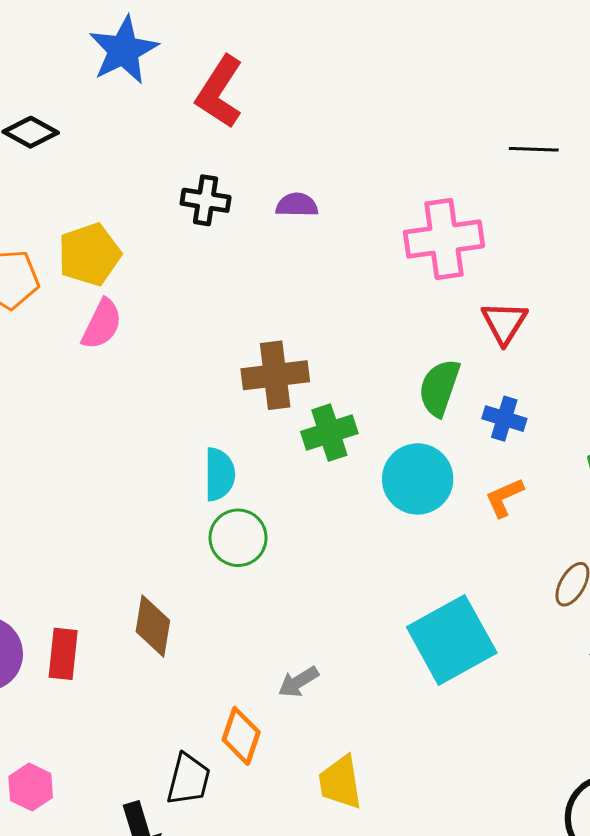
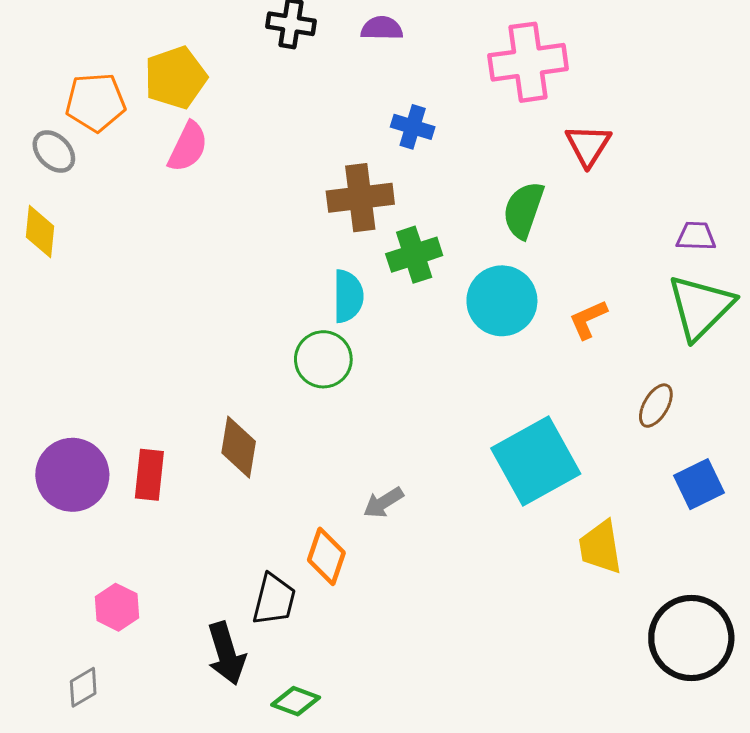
blue cross: (504, 419) -> (413, 127), moved
cyan semicircle: (219, 474) -> (348, 296), moved
yellow trapezoid: (340, 782) -> (600, 547), moved

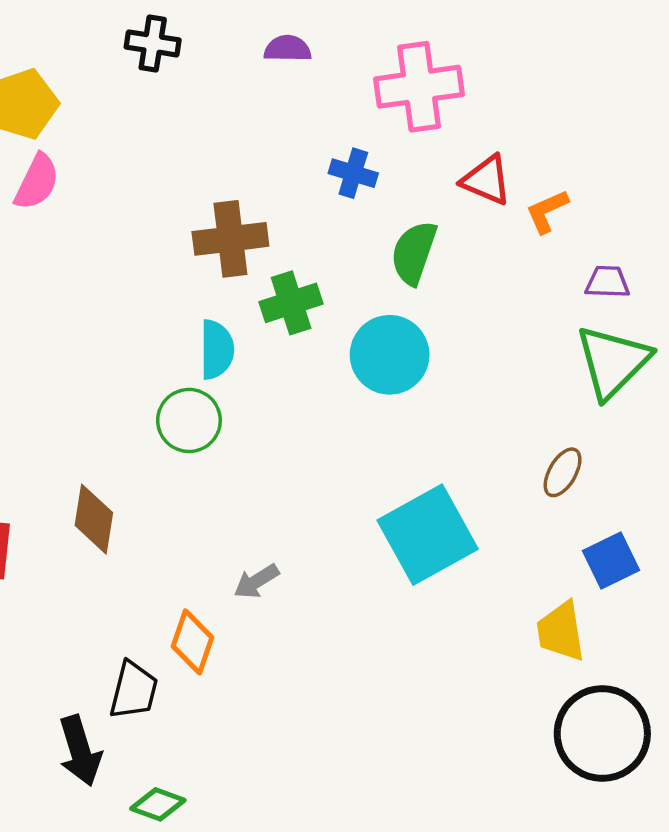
purple semicircle: (382, 28) -> (288, 49), moved
blue cross: (413, 127) -> (353, 173), moved
red triangle: (588, 145) -> (486, 180), turned -39
orange L-shape: (588, 319) -> (547, 211), moved
yellow trapezoid: (600, 547) -> (561, 631), moved

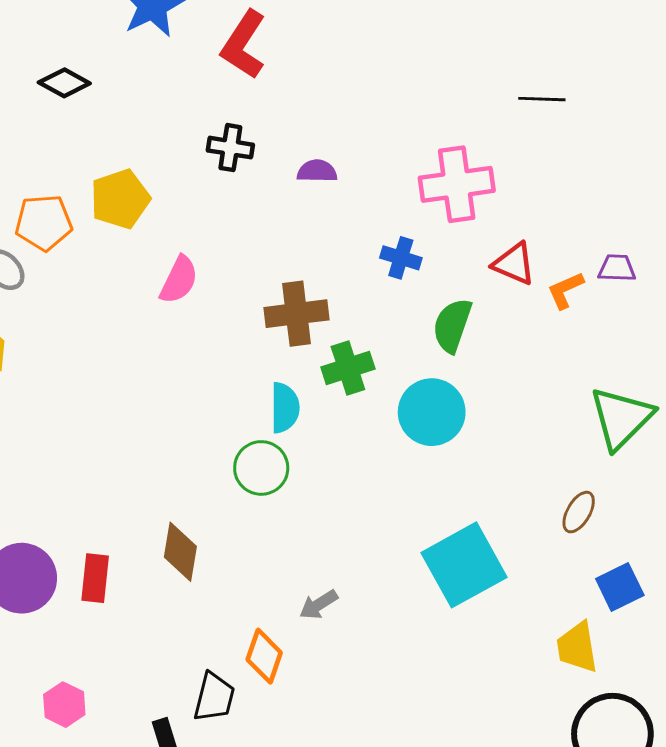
purple semicircle: (288, 49) -> (317, 171), moved
pink semicircle: (37, 182) -> (179, 280), moved
purple trapezoid: (608, 282) -> (617, 268), moved

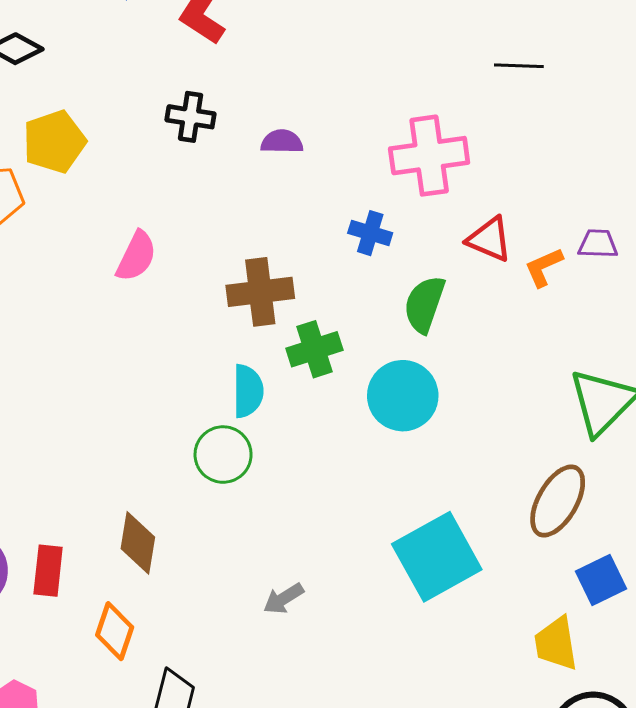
yellow pentagon: (120, 199) -> (54, 142), moved
brown ellipse: (579, 512) -> (558, 501), size x1.6
orange diamond: (264, 656) -> (115, 631), moved

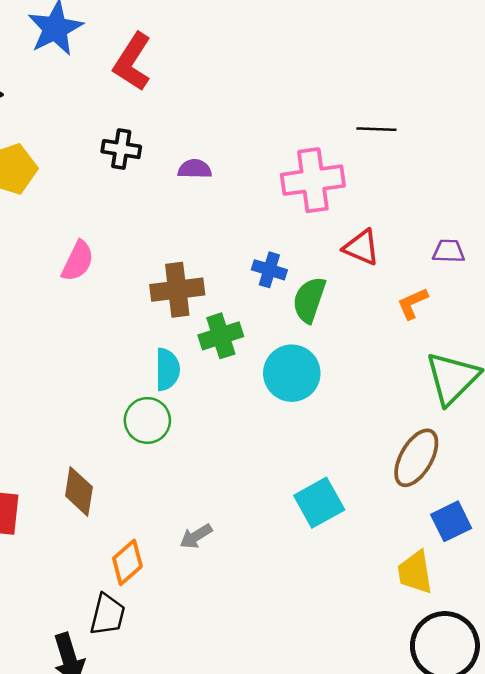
black line: (519, 66) -> (376, 129), moved
blue cross: (370, 233) -> (269, 270), moved
orange L-shape: (544, 267) -> (413, 303), moved
cyan square: (437, 557) -> (319, 503), size x0.7
orange diamond: (115, 631) -> (127, 562), moved, turned 30

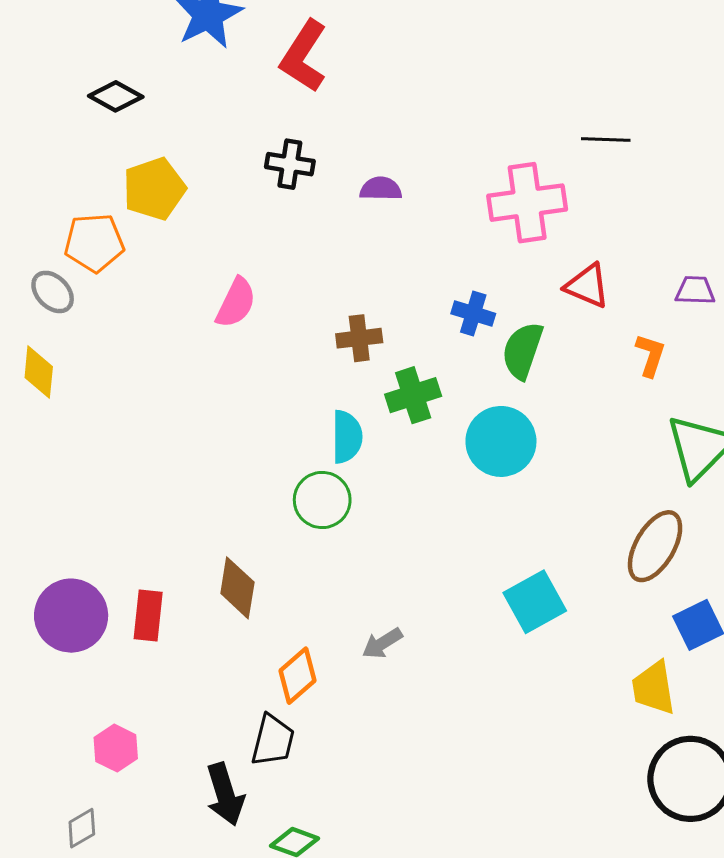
brown cross: (177, 290) -> (359, 338), size x0.7
orange L-shape: (413, 303) -> (650, 355), turned 132

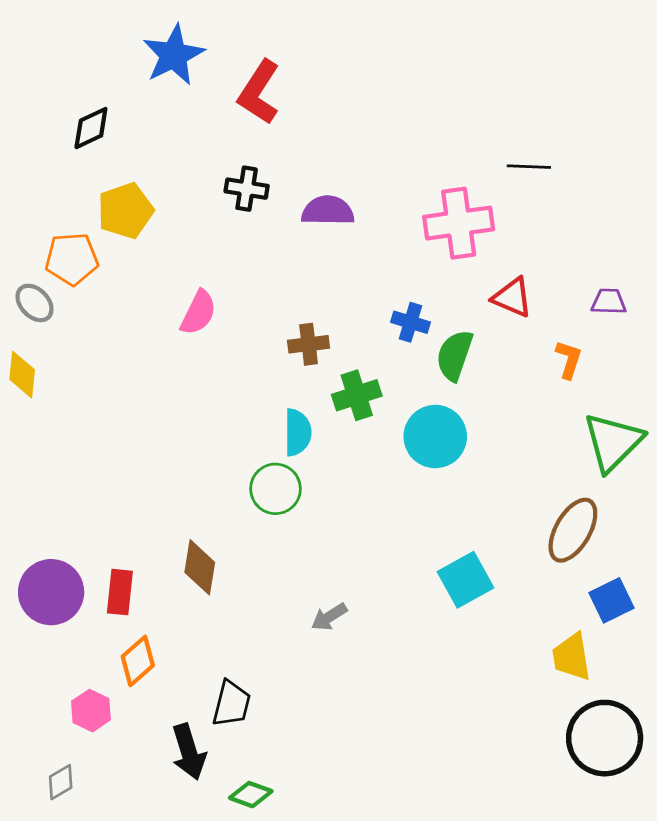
black diamond: (116, 96) -> (91, 128), turned -54
purple semicircle: (381, 189) -> (328, 211), size x1.4
orange diamond: (298, 676) -> (138, 661), moved

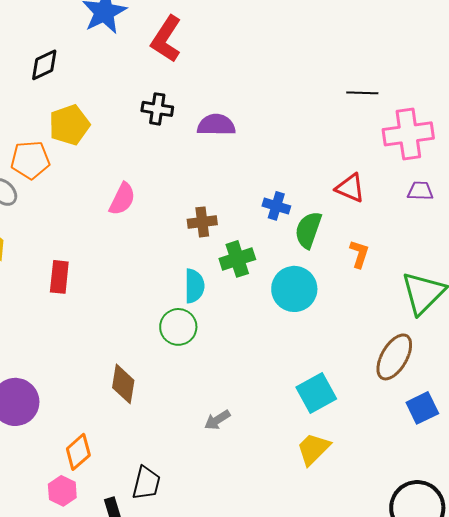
pink cross: (459, 223) -> (408, 134), moved
orange L-shape: (569, 359) -> (359, 254), moved
red rectangle: (120, 592) -> (59, 277), moved
yellow trapezoid: (572, 657) -> (313, 449), moved, turned 54
pink hexagon: (91, 711) -> (62, 491), moved

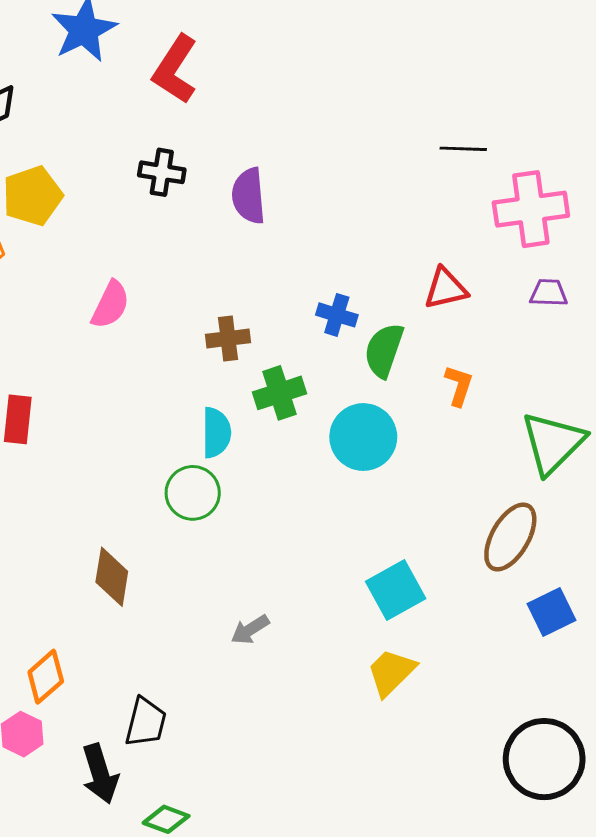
purple semicircle: (216, 125) -> (249, 196), turned -96
red triangle: (350, 188) -> (446, 289), turned -36

